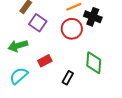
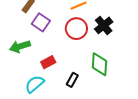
black cross: (93, 17) -> (104, 25), moved, turned 30
cyan semicircle: (19, 76) -> (35, 84), moved

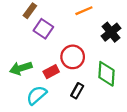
red circle: (76, 29) -> (73, 57), moved
green arrow: (20, 46) -> (21, 68), moved

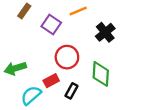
purple square: (43, 29) -> (51, 24), moved
red rectangle: (51, 72) -> (51, 81), moved

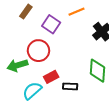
red circle: (67, 57) -> (38, 51), moved
black rectangle: (71, 91) -> (70, 86), turned 64

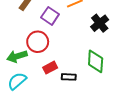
cyan semicircle: (32, 91) -> (17, 81), moved

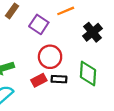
red circle: (38, 42) -> (50, 57), moved
black rectangle: (69, 77) -> (59, 79), moved

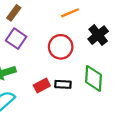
purple square: (39, 24) -> (16, 39), moved
red circle: (50, 57) -> (61, 47), moved

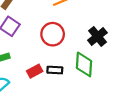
black cross: (98, 35) -> (97, 36), moved

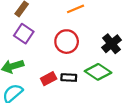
green diamond: (84, 64) -> (98, 72), turned -60

